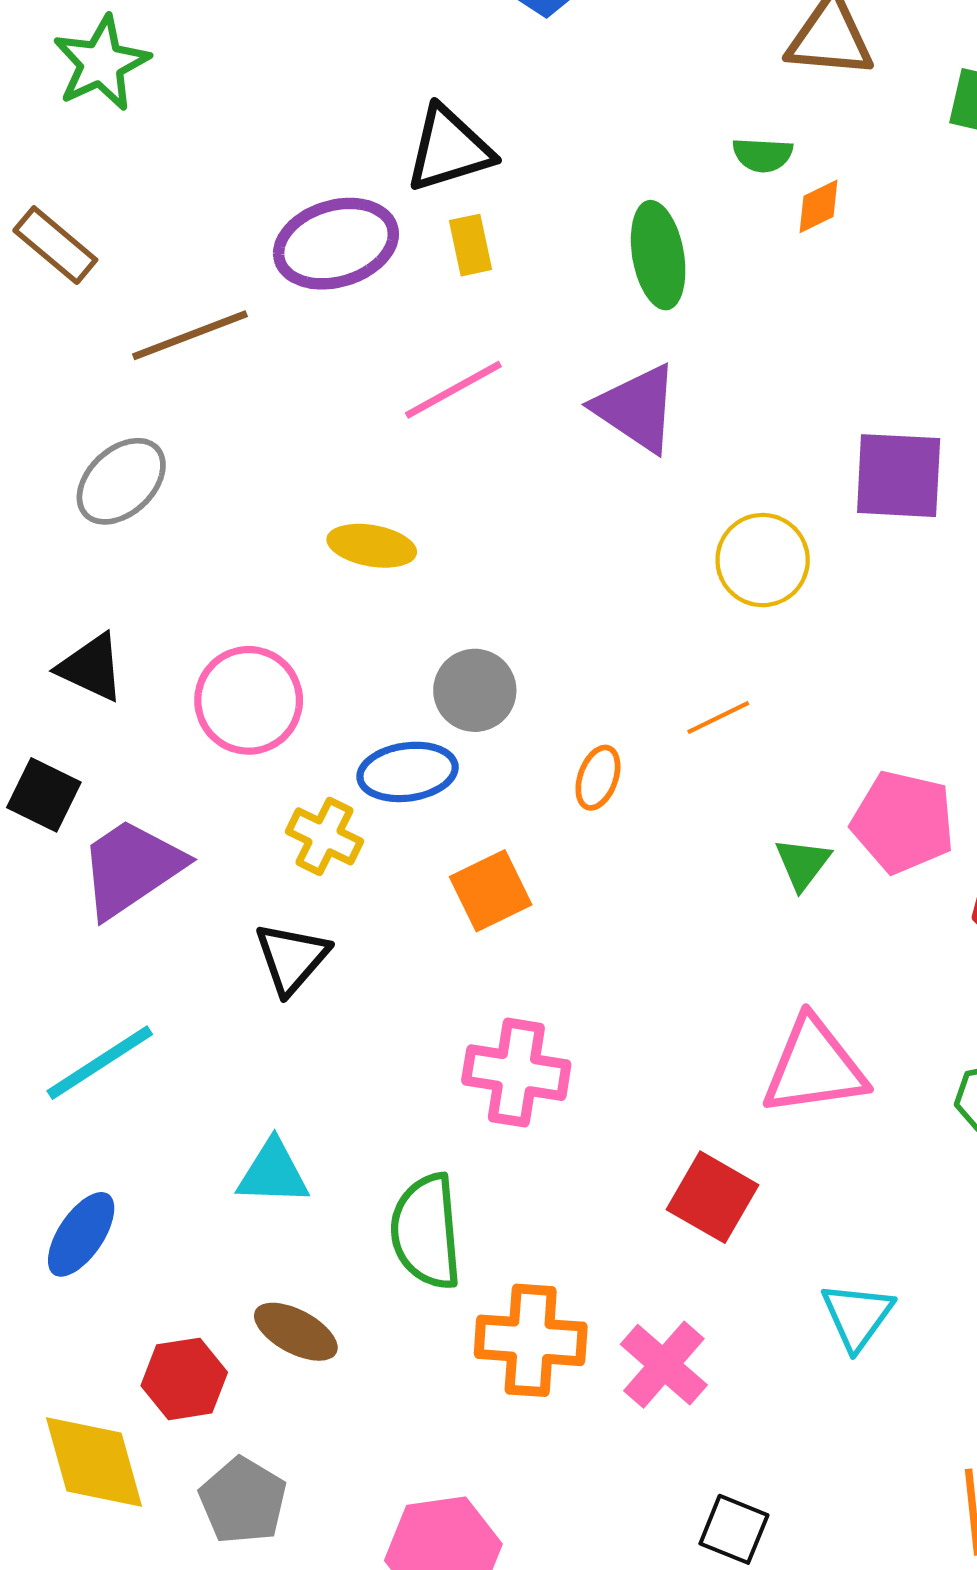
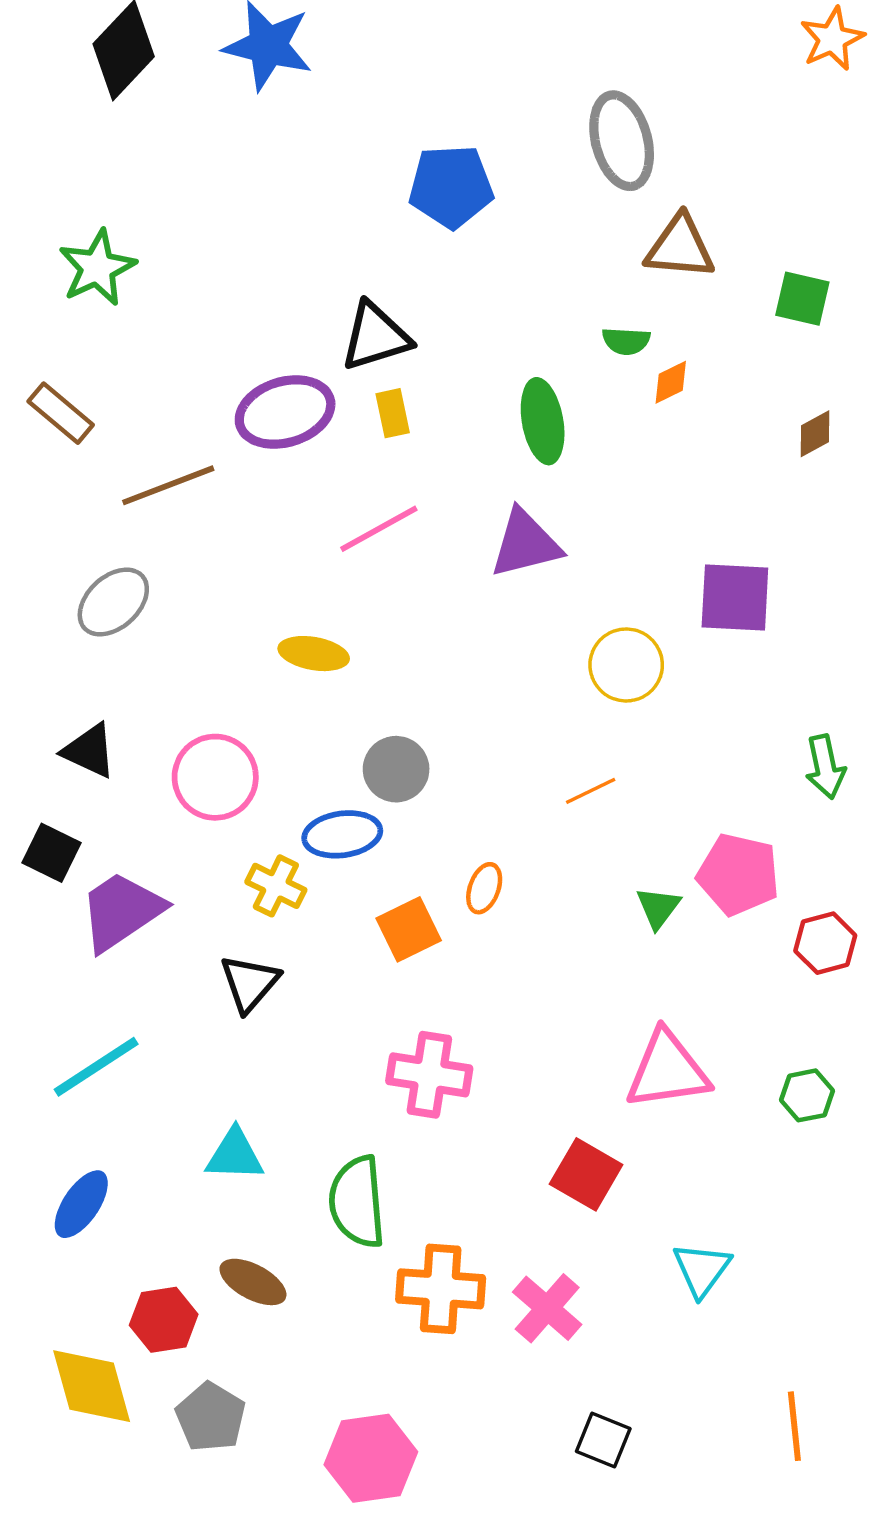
purple triangle: (637, 408) -> (525, 544), turned -48
orange ellipse: (598, 778) -> (484, 888), moved

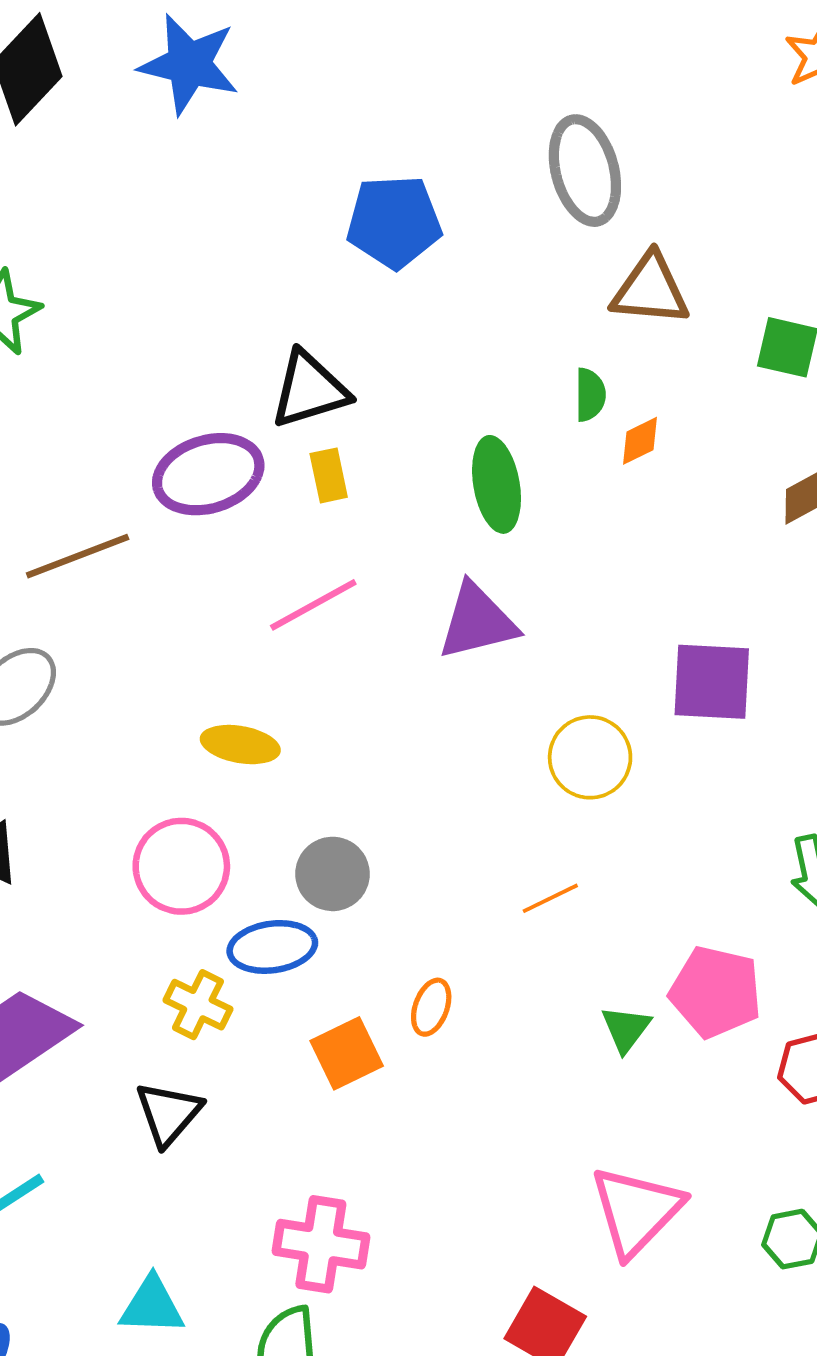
green semicircle: (626, 341) -> (590, 395), turned -93
pink circle: (215, 777) -> (181, 866), moved
pink triangle: (667, 1070) -> (636, 1211), turned -38
pink cross: (429, 1075) -> (321, 1244), moved

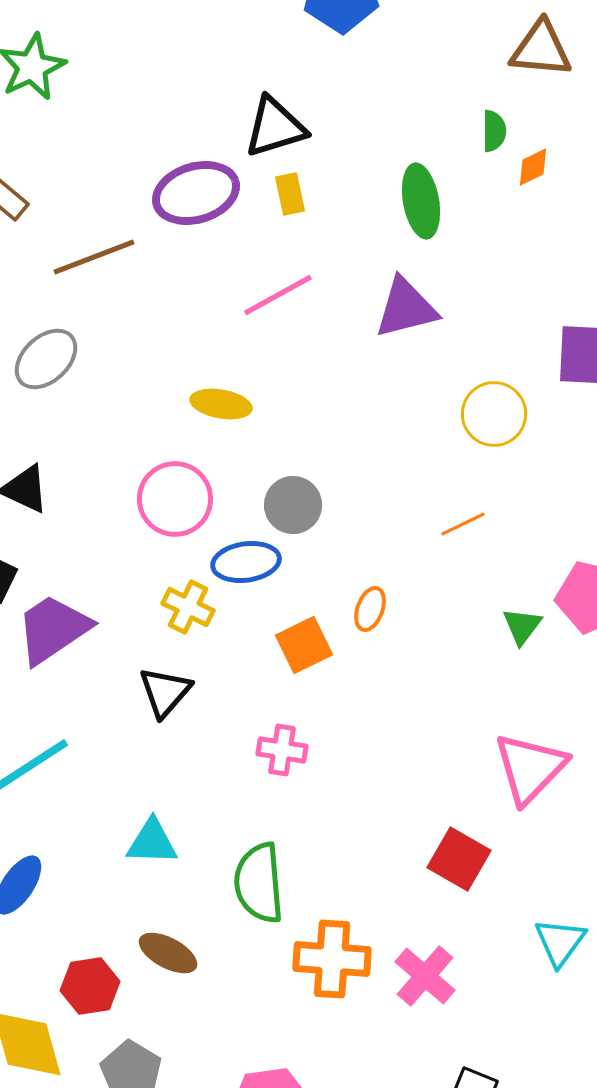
pink cross: (321, 1244) -> (282, 750), moved, size x0.7

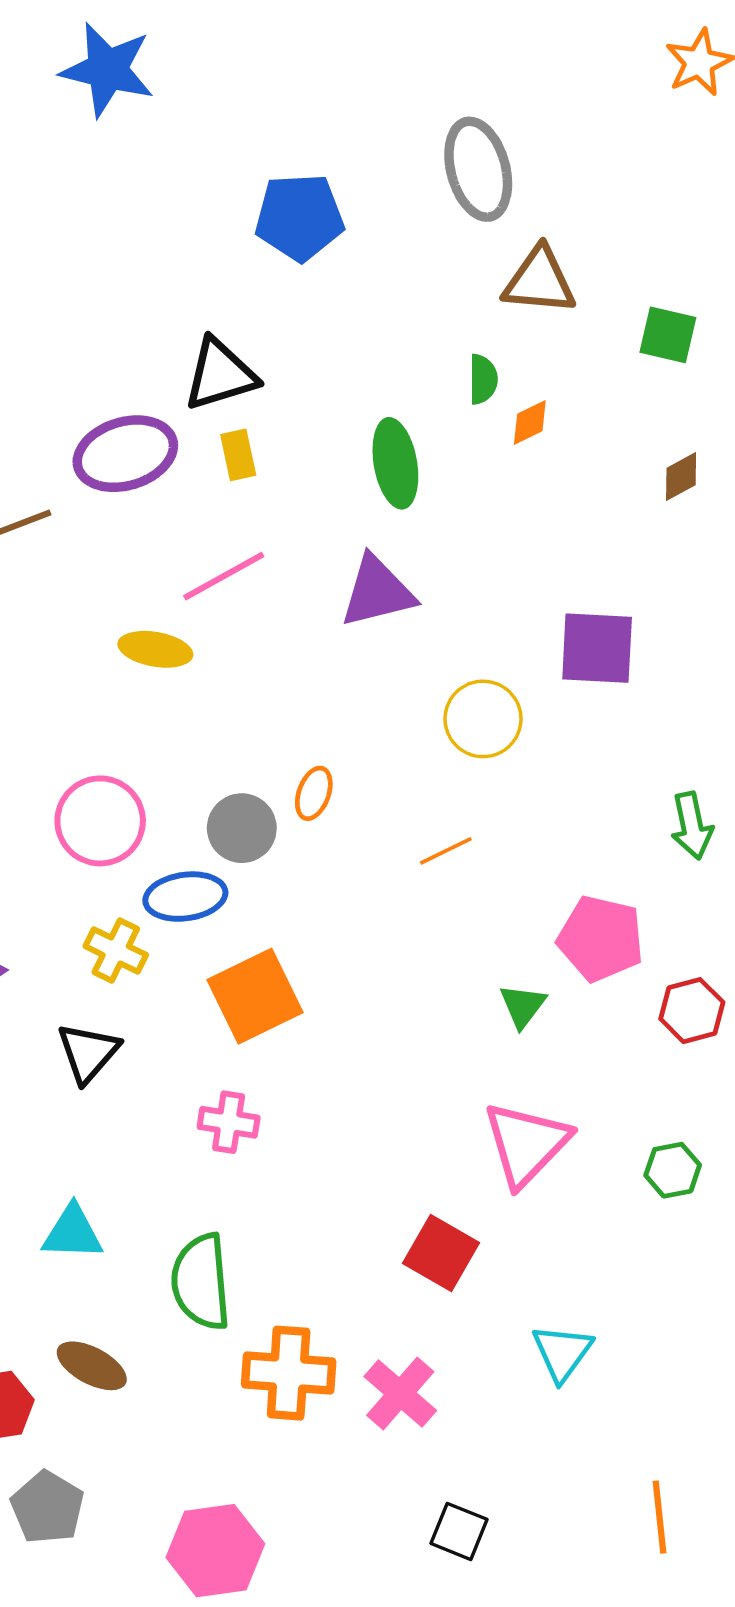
yellow ellipse: (221, 404) -> (155, 649), moved
orange ellipse: (370, 609) -> (314, 793), moved
green triangle: (522, 626) -> (523, 1006), moved
orange square: (304, 645) -> (255, 996), size x1.4

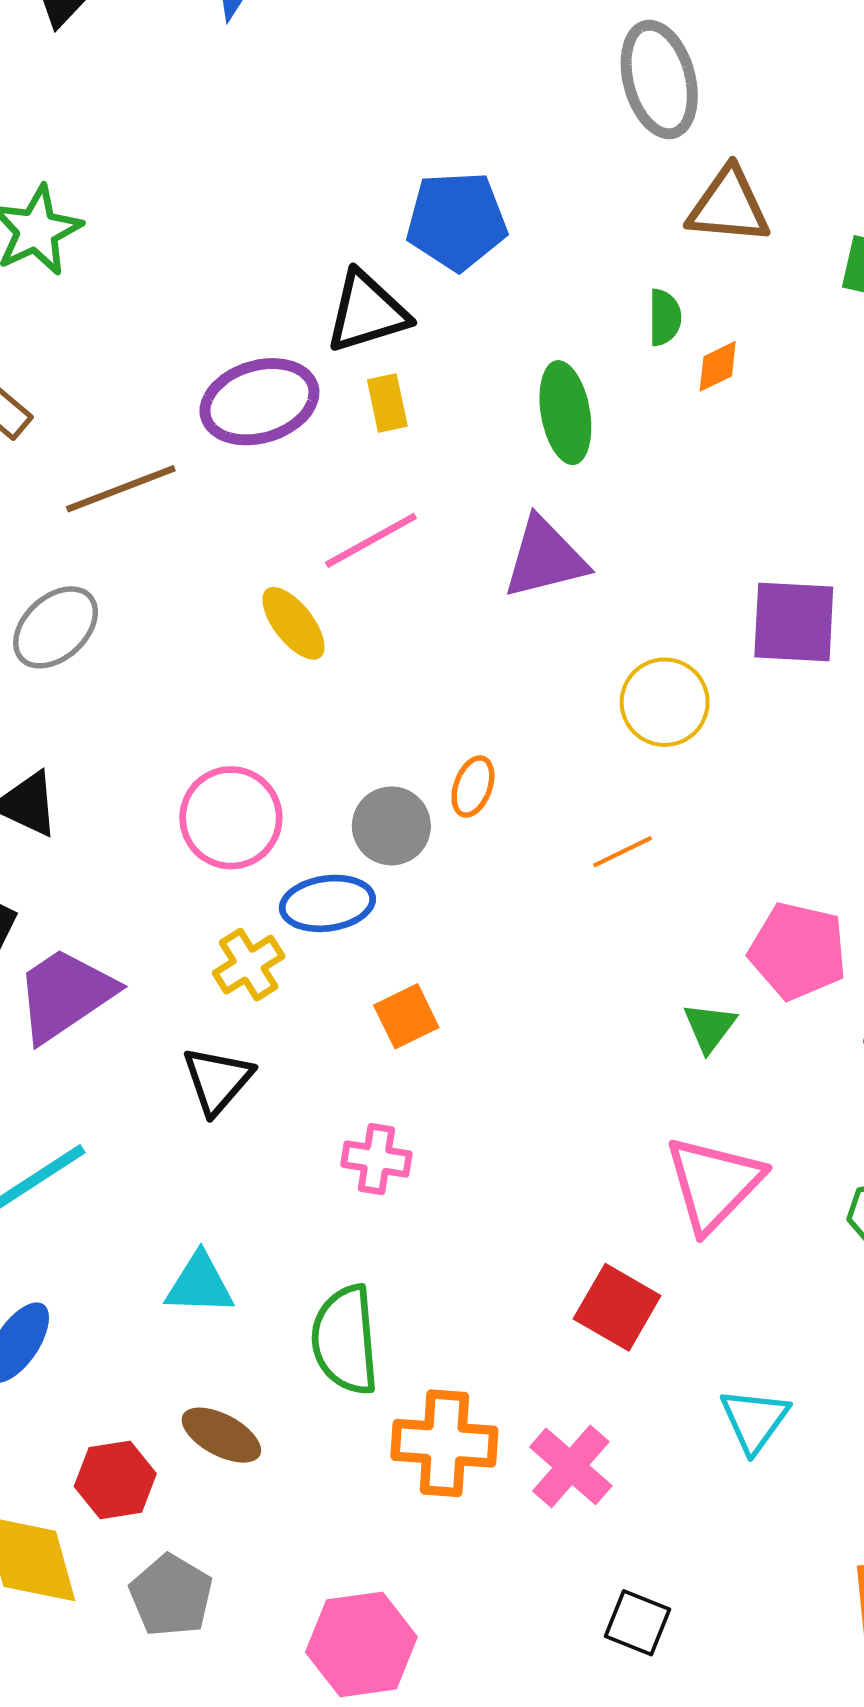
blue pentagon: (299, 217) -> (457, 221), moved
yellow ellipse: (155, 649) -> (293, 623), turned 42
yellow cross: (116, 951) -> (249, 965), turned 32
orange square: (255, 996) -> (406, 1016), size x0.6

